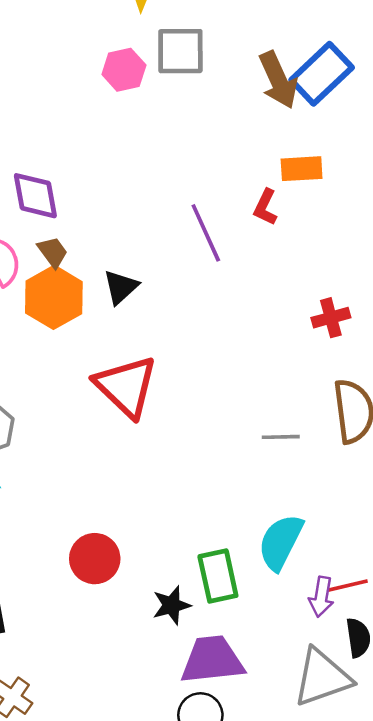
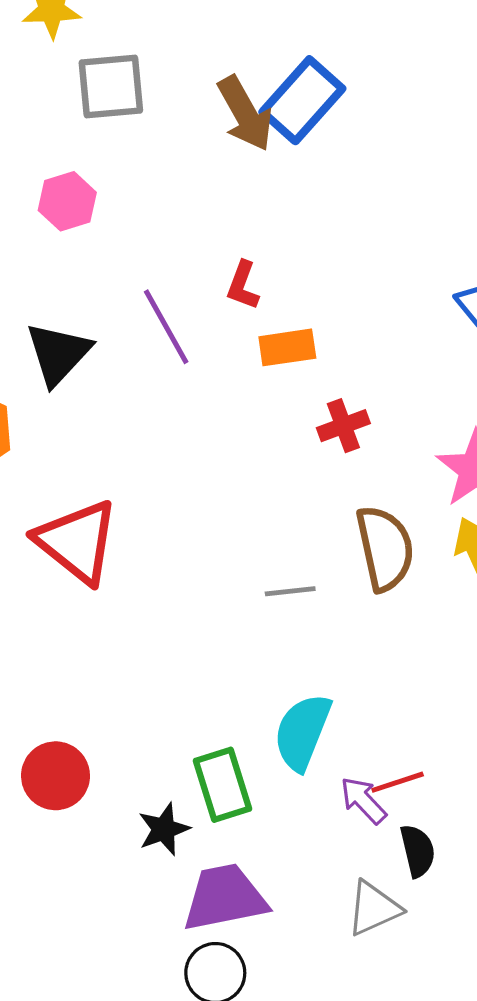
pink hexagon: (124, 70) -> (67, 201), moved
orange rectangle: (302, 169) -> (287, 347), moved
black triangle: (121, 287) -> (58, 354), moved, size x1.4
purple arrow: (321, 597) -> (363, 800), turned 132
gray triangle: (322, 677) -> (374, 908), size x0.7

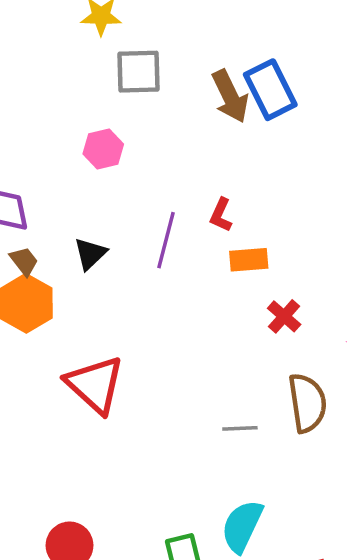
blue rectangle: (302, 100) -> (270, 90), turned -72
purple line: (166, 327) -> (166, 240), turned 40
black triangle: (58, 354) -> (90, 254), size x0.7
red cross: (343, 426) -> (284, 316), turned -32

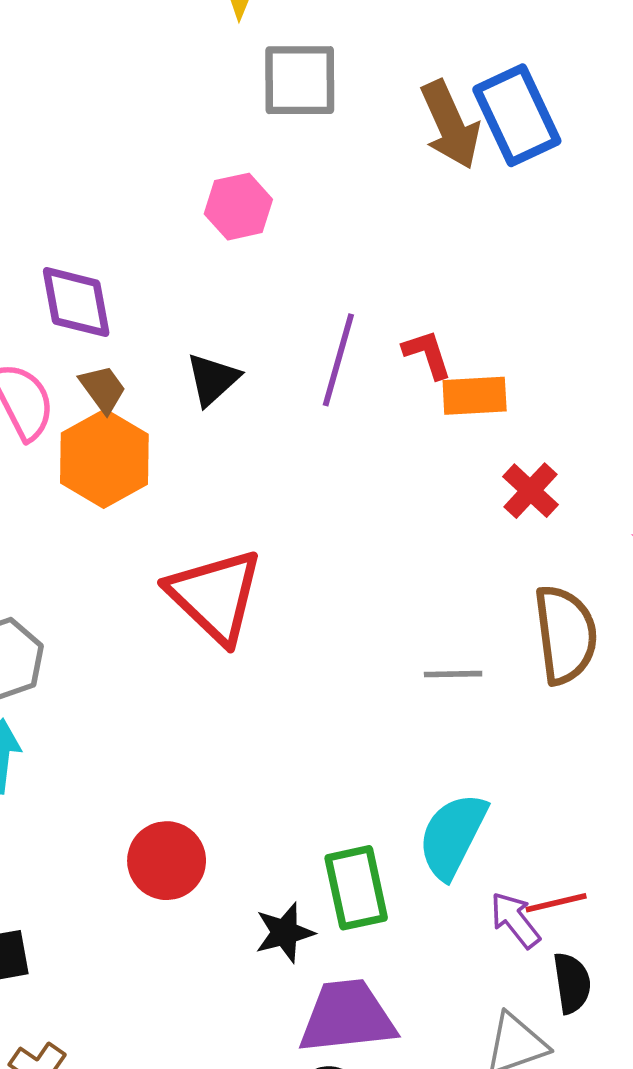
red L-shape: (221, 215) -> (427, 354), moved, turned 136

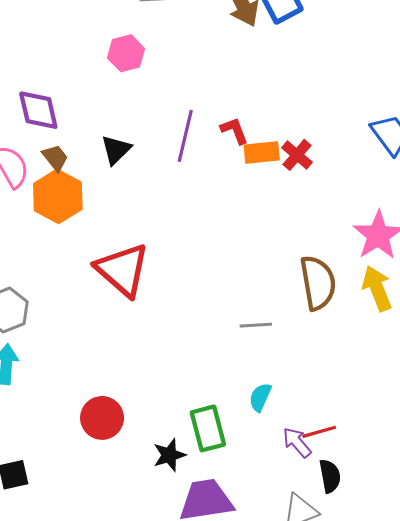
red cross: (530, 491) -> (297, 155), moved
gray line: (453, 674) -> (256, 325), moved
cyan semicircle: (453, 836) -> (260, 397), size x0.6

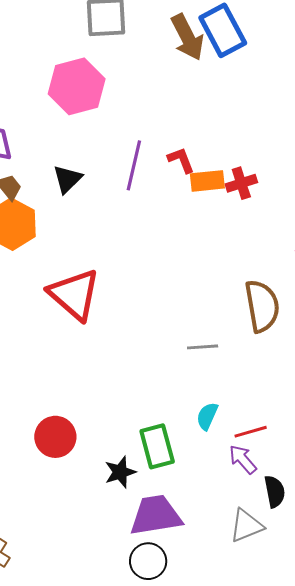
pink hexagon: (126, 53) -> (77, 86), size x1.6
red cross: (297, 155) -> (241, 183), turned 32
red line: (319, 432) -> (251, 432), moved

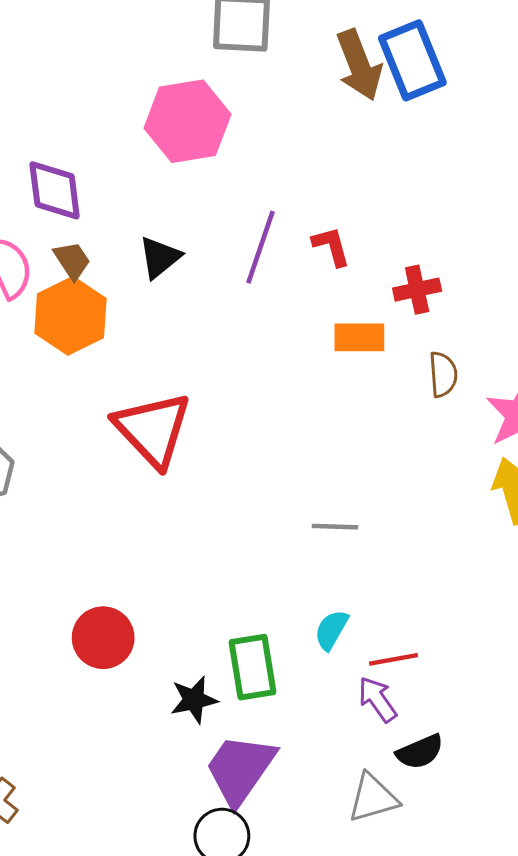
orange rectangle: (207, 181) -> (359, 337), moved
brown semicircle: (262, 306) -> (443, 374), moved, size x0.6
black semicircle: (275, 492) -> (420, 752), turned 72
purple trapezoid: (156, 515) -> (240, 769), turned -52

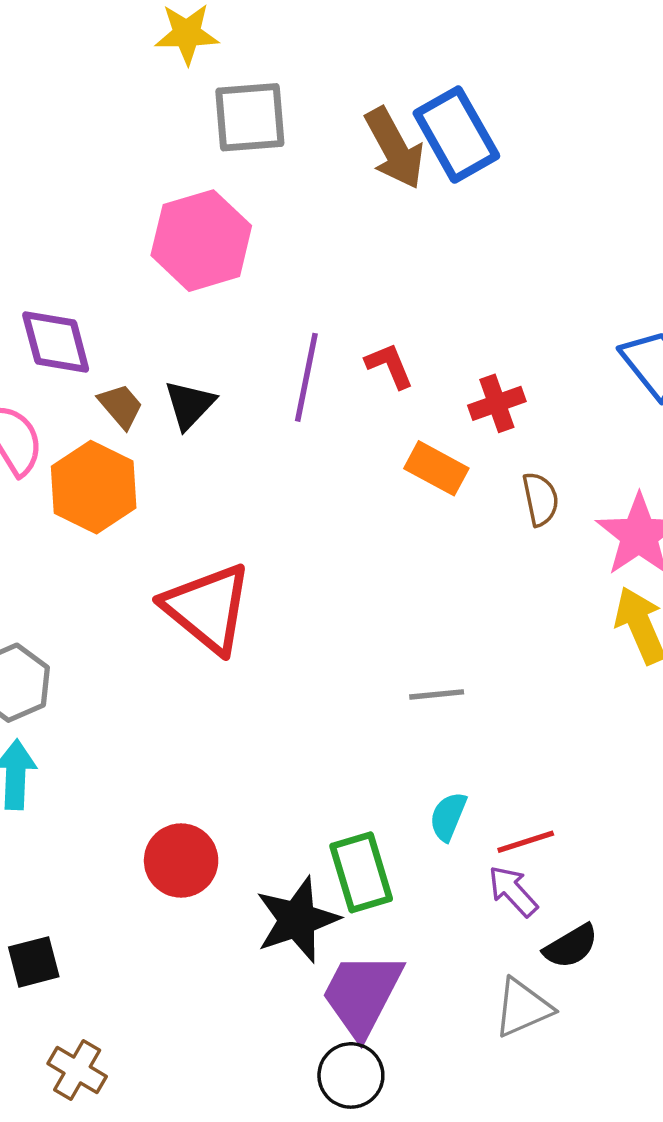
brown trapezoid: (72, 260) -> (121, 406), moved
orange rectangle: (359, 337) -> (436, 468), turned 36
black star: (194, 700) -> (297, 920), size x1.5

